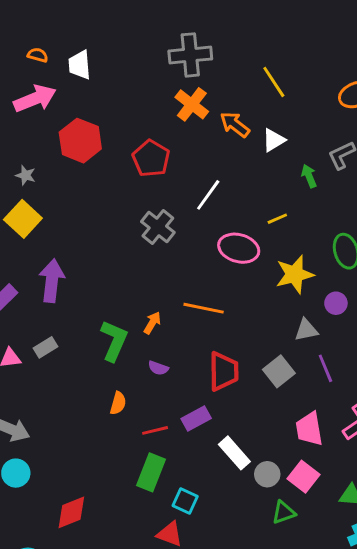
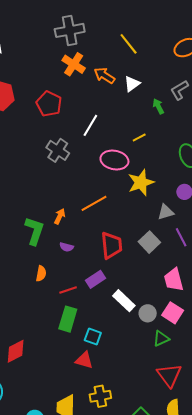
yellow star: (295, 274) -> (141, 182), moved
orange line: (204, 308) -> (94, 203), turned -36

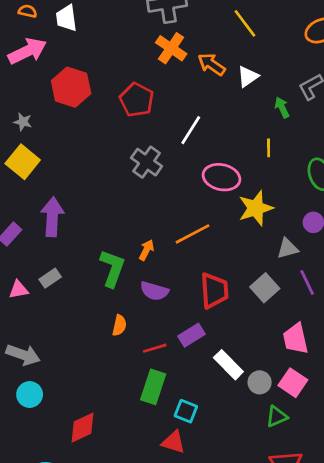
yellow line: (139, 137) -> (269, 148), moved, turned -64
purple semicircle: (67, 247) -> (154, 291), size x1.5

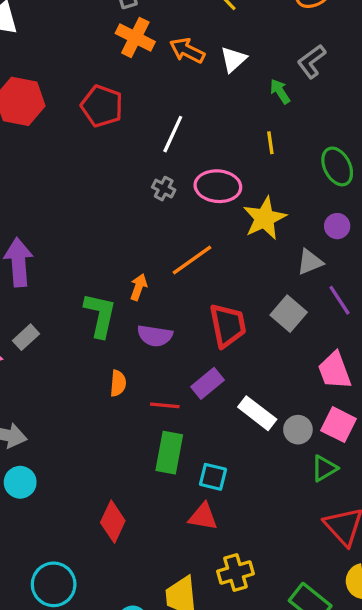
gray cross: (147, 162) -> (164, 189), moved, size x0.6
red line: (155, 348) -> (165, 405), turned 30
red diamond: (83, 428) -> (113, 522), moved, turned -32

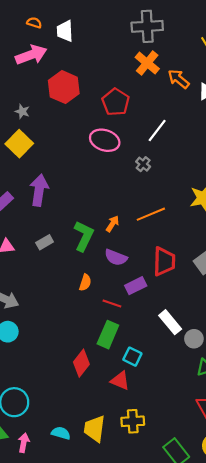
pink ellipse: (218, 186) -> (105, 140), moved
gray rectangle: (26, 337) -> (45, 242), moved
purple rectangle: (207, 383) -> (136, 286), moved
red diamond: (113, 522) -> (81, 363), moved

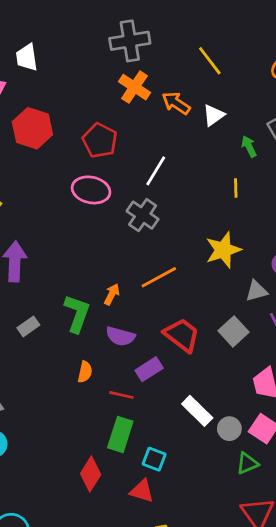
gray cross: (143, 164) -> (143, 215), size x1.6
red trapezoid: (164, 261) -> (182, 335), turned -48

